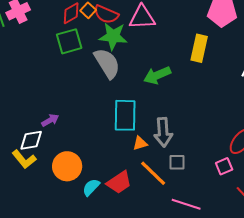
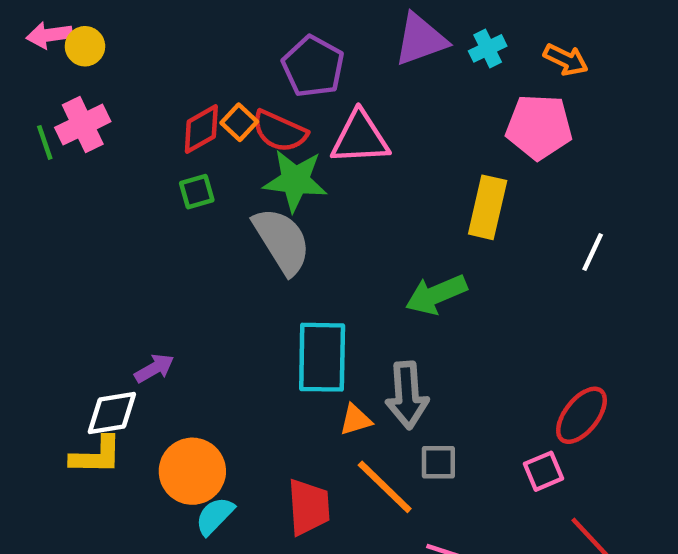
green square: (69, 41) -> (197, 192), size x0.6
green arrow: (157, 75) -> (436, 295), moved
yellow L-shape: (24, 159) -> (96, 456), turned -50
red trapezoid: (119, 182) -> (309, 507), turned -60
cyan semicircle: (91, 187) -> (215, 516), moved

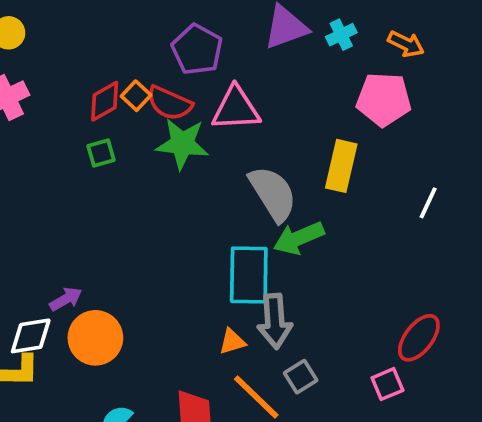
gray semicircle: (282, 241) -> (273, 194), moved
cyan rectangle: (322, 357) -> (249, 275), moved
gray square: (438, 462) -> (301, 377), turned -32
orange circle: (192, 471) -> (95, 338), moved

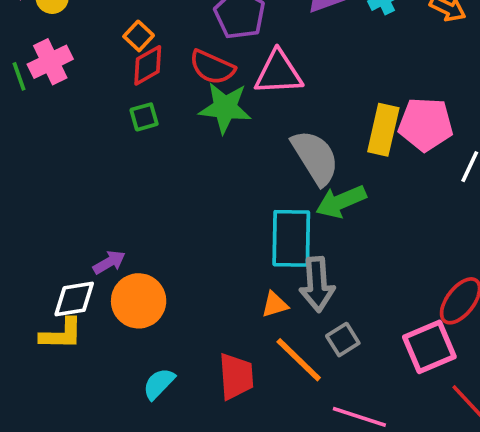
orange square: (136, 96) -> (139, 36), moved
pink pentagon: (384, 99) -> (426, 124), moved
pink square: (387, 384) -> (429, 347), size x1.6

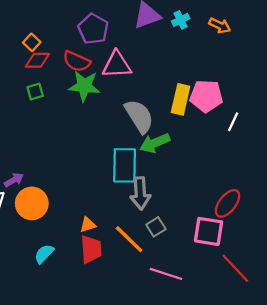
red diamond: (148, 65) -> (37, 60), turned 30
orange triangle: (275, 305) -> (88, 225), moved
pink square: (429, 347) -> (209, 231), turned 32

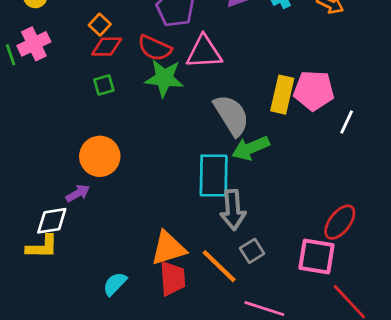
orange circle: (32, 203) -> (100, 156), moved
orange triangle: (88, 225) -> (168, 248), size x1.8

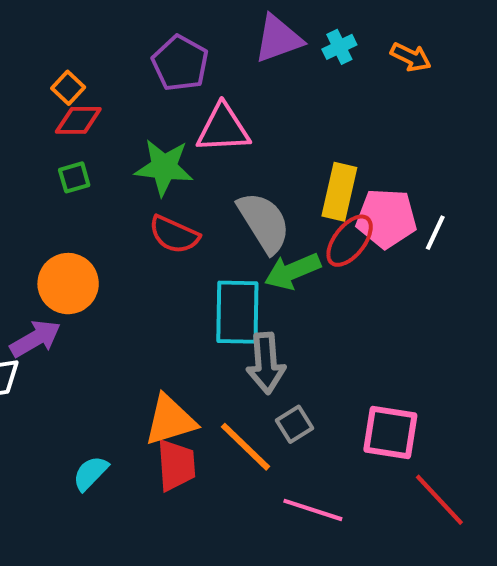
red semicircle: (155, 48) -> (174, 235), moved
pink pentagon: (314, 90) -> (386, 218), moved
purple arrow: (78, 193) -> (35, 339), size x1.4
red ellipse: (340, 222) -> (350, 241), moved

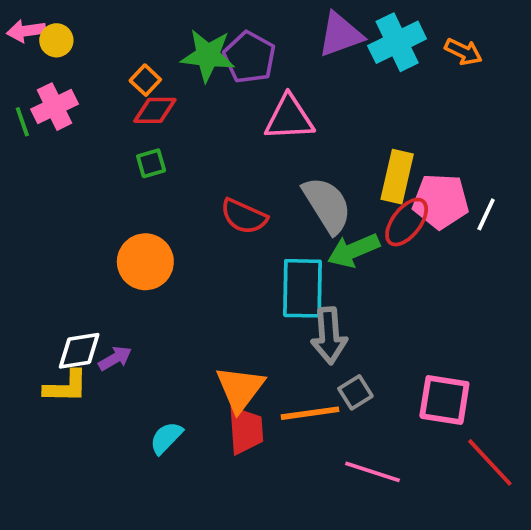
cyan cross: (339, 47) -> (397, 42), size x1.8
green star: (164, 167) -> (208, 55), moved
purple arrow: (35, 339) -> (115, 358), moved, size x0.7
orange triangle: (170, 420) -> (240, 389), turned -36
orange line: (246, 447) -> (310, 413), turned -52

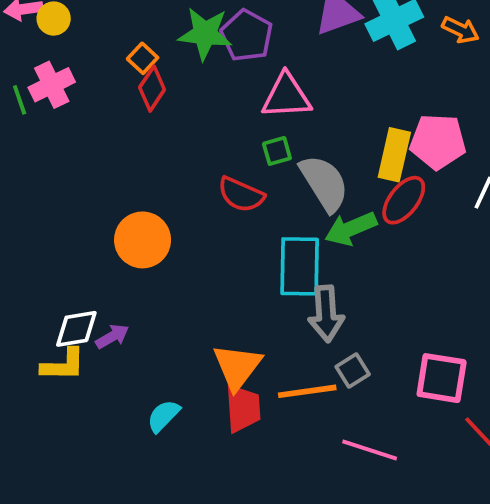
red diamond: (155, 110) -> (152, 89), turned -57
green square: (151, 163) -> (277, 151), moved
pink pentagon: (441, 201) -> (438, 142), moved

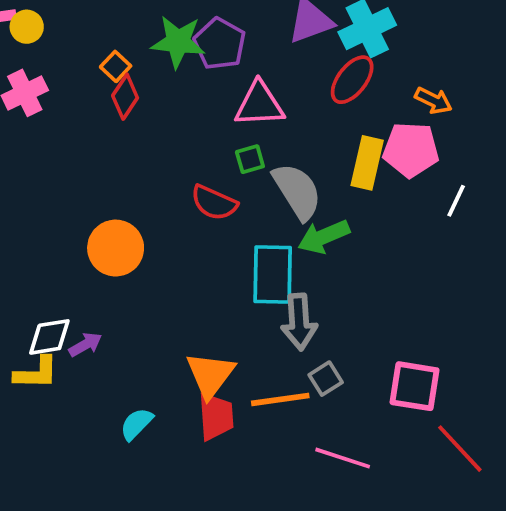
orange arrow: (460, 30) -> (433, 100), moved
red ellipse: (404, 200) -> (352, 80), moved

